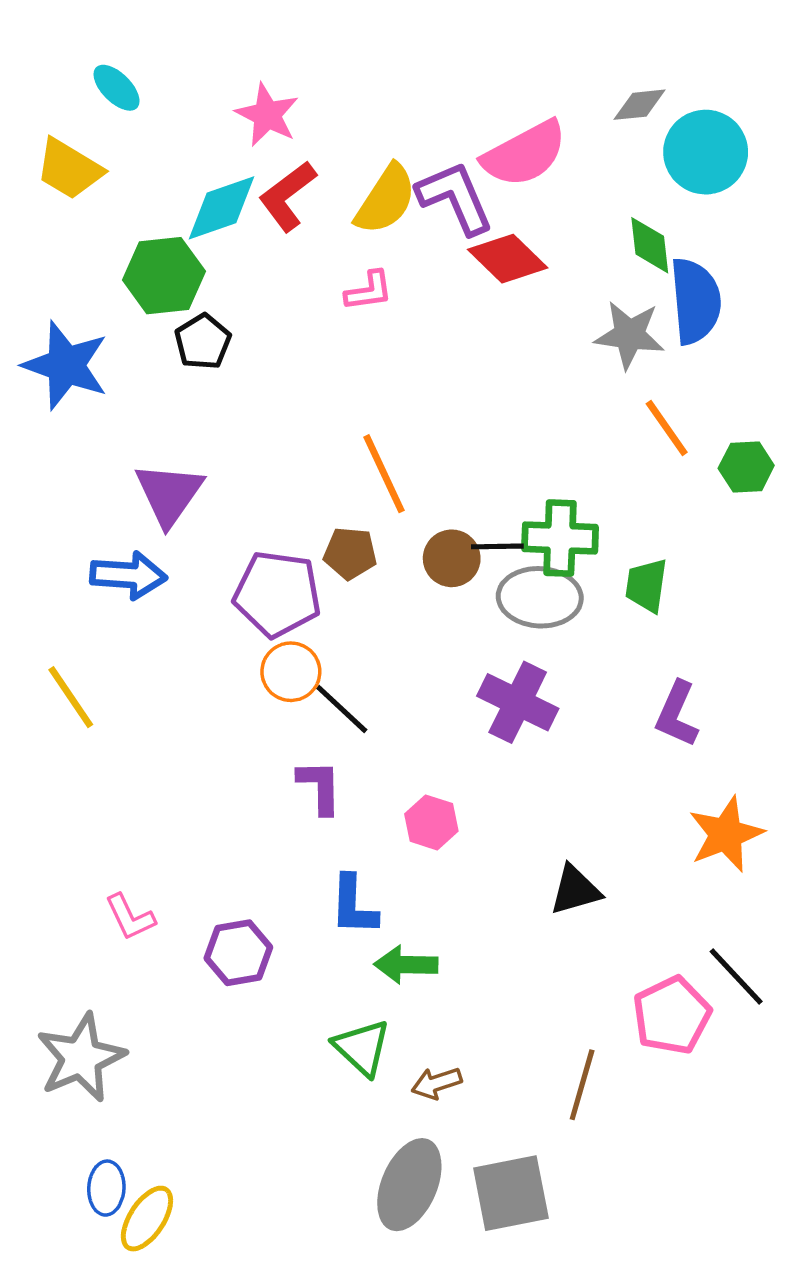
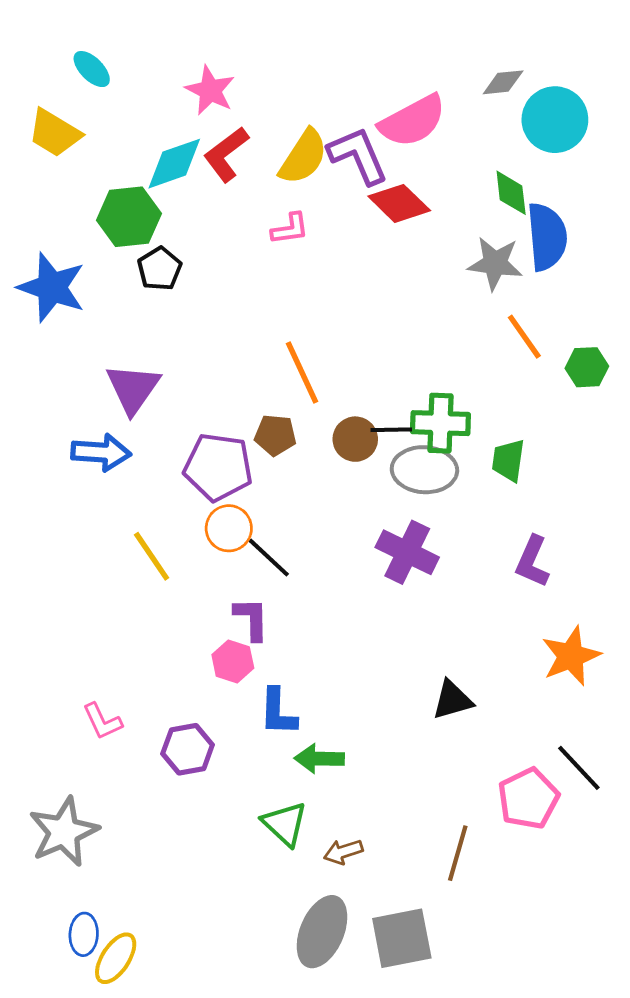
yellow line: (71, 697) -> (152, 556), moved
pink hexagon: (431, 822) -> (233, 661), moved

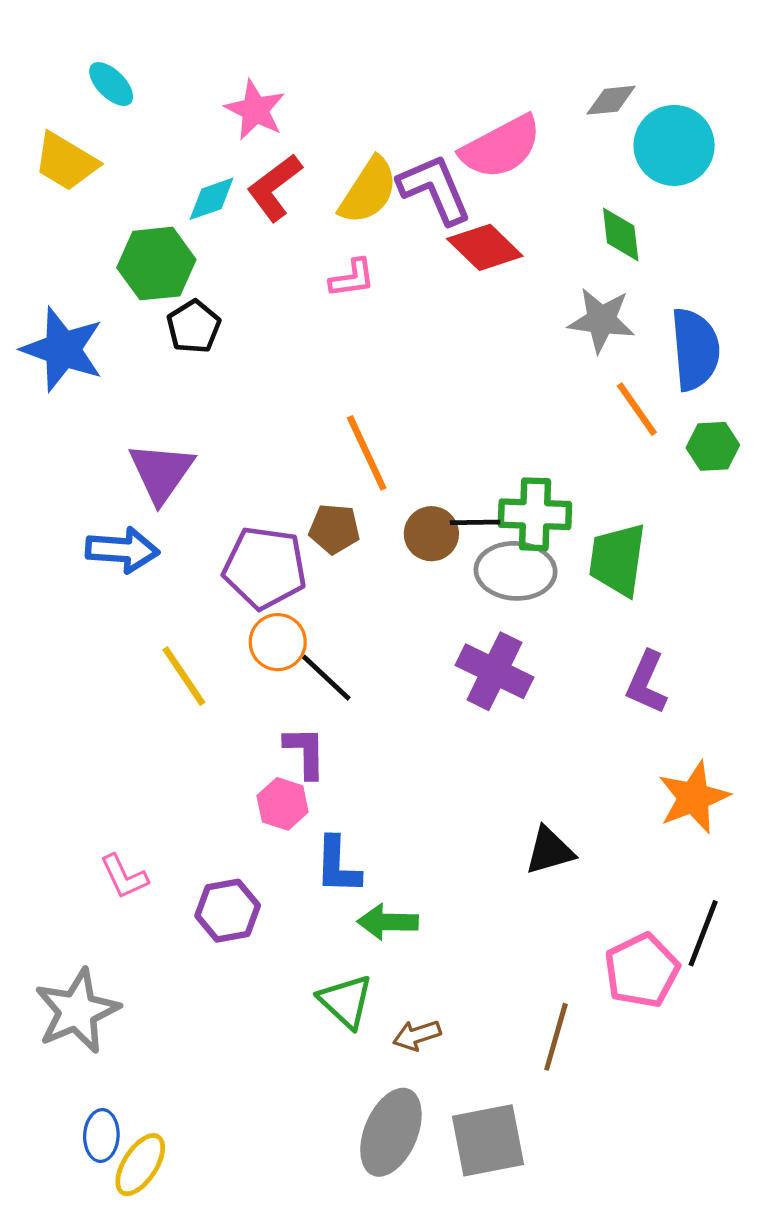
cyan diamond: (174, 164) -> (211, 199), size x0.7
blue semicircle: (547, 237) -> (695, 349), moved
green trapezoid: (508, 460) -> (617, 560), size x1.4
black line: (579, 768) -> (703, 933), turned 64

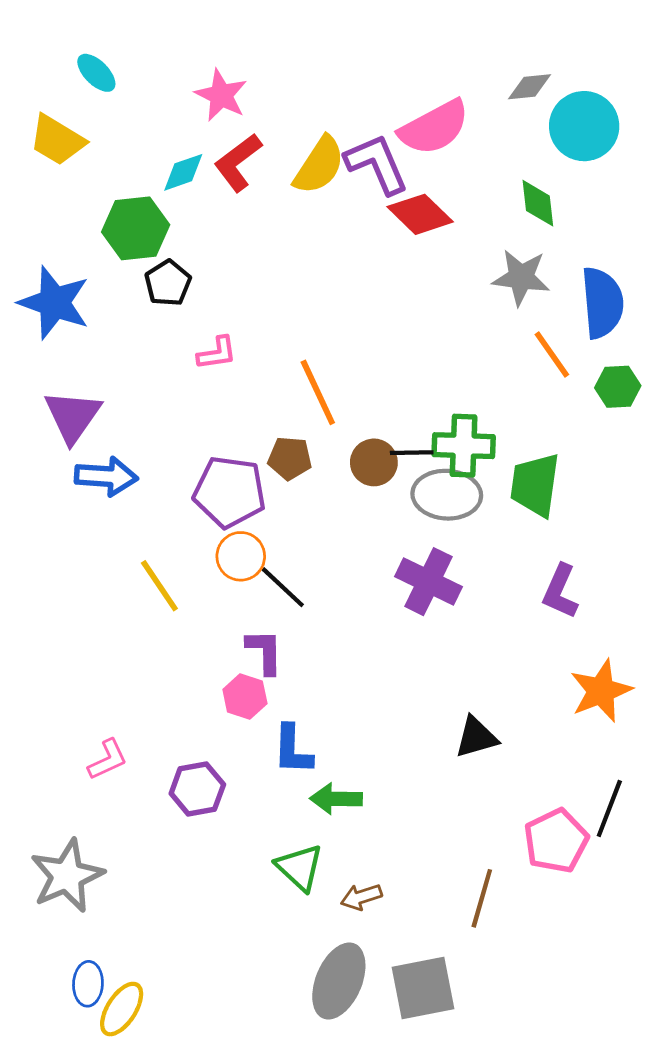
pink L-shape: (352, 278) -> (217, 353), moved
purple triangle: (161, 472) -> (73, 416), moved
pink L-shape: (124, 877) -> (108, 760), turned -90

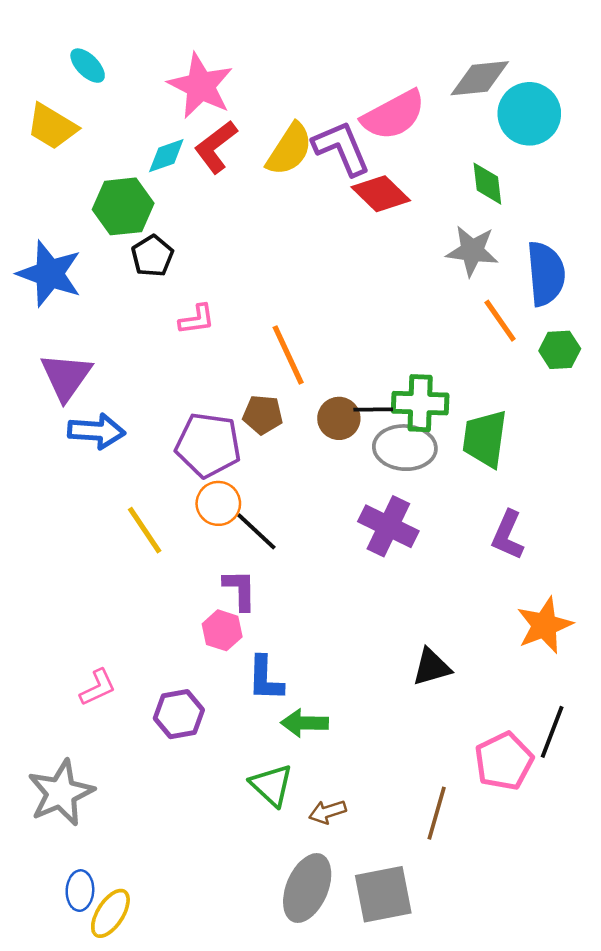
gray diamond: (529, 87) -> (480, 78), size x1.5
pink star: (221, 95) -> (201, 86), size x1.4

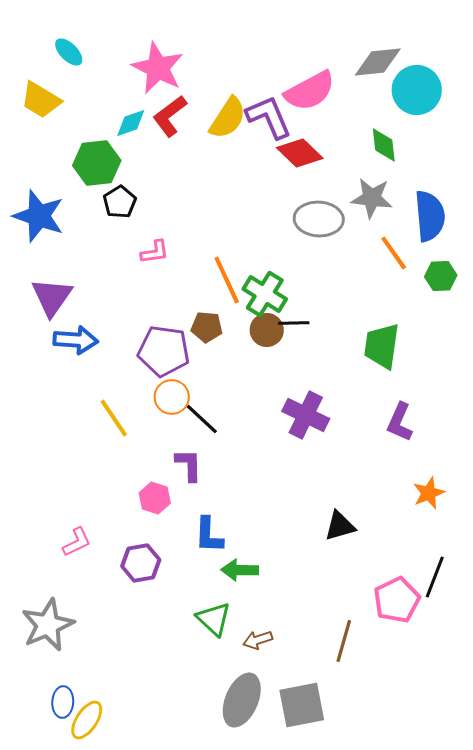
green cross: (420, 403) -> (265, 294), moved, turned 30
gray ellipse: (405, 448) -> (319, 219), moved
orange star: (544, 625) -> (429, 493), size x0.7
pink hexagon: (222, 630) -> (155, 498), moved

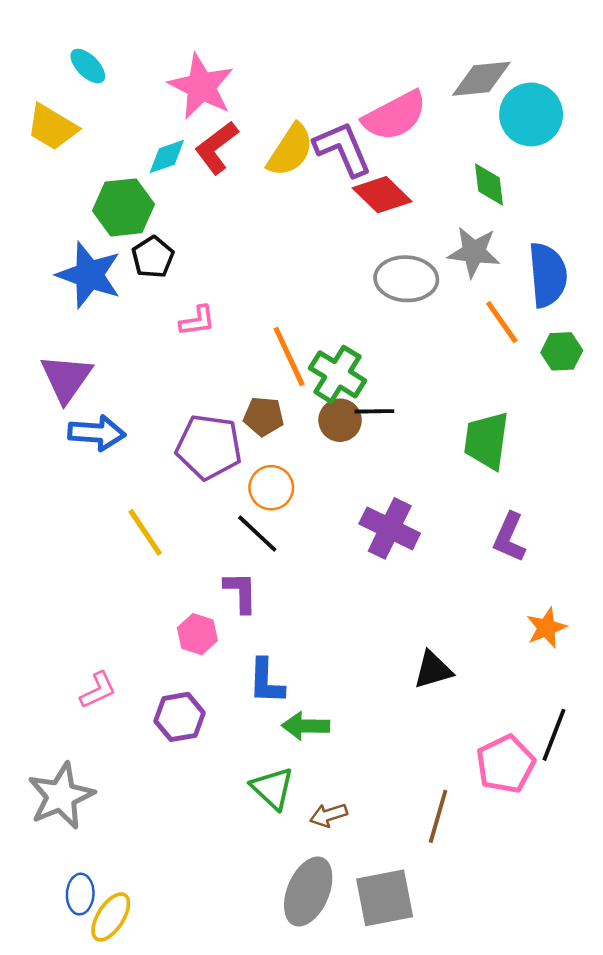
blue star: (39, 216) -> (89, 275), moved
orange circle: (172, 397) -> (271, 488), moved

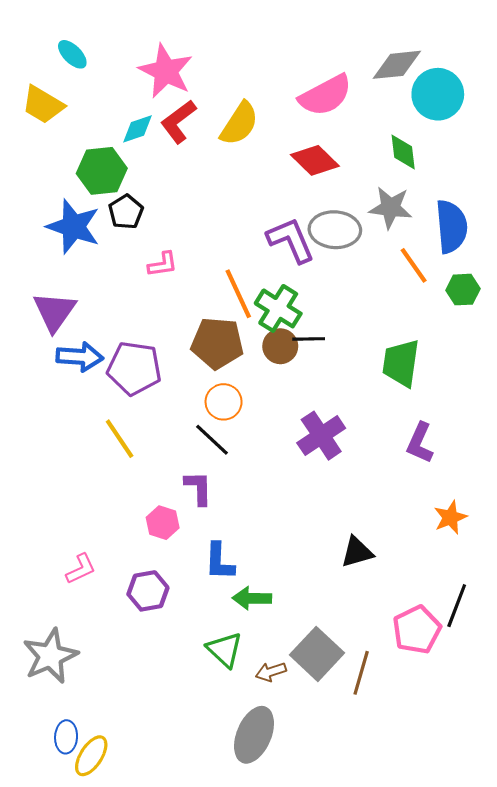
purple L-shape: (343, 149) -> (291, 240), moved
brown pentagon: (264, 416) -> (217, 343), size x1.6
purple pentagon: (209, 447) -> (134, 368), moved
purple cross: (390, 528) -> (321, 436), turned 30
gray square: (385, 898) -> (317, 654), moved, turned -36

